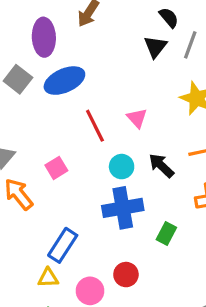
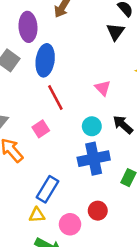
blue ellipse: (64, 81) -> (45, 60), turned -56
red line: (95, 126) -> (55, 97), moved

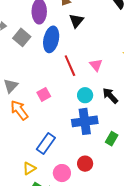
black triangle: (115, 32) -> (76, 21), moved
red line: (55, 97) -> (70, 66), moved
yellow triangle: (37, 215) -> (29, 168), moved, turned -32

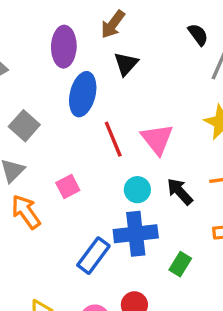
gray square: (22, 37) -> (24, 126), moved
pink triangle: (96, 65) -> (157, 139), size x1.5
blue rectangle: (46, 144) -> (93, 256), moved

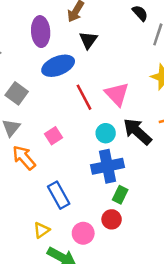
blue ellipse: (83, 94) -> (58, 66), turned 60
black arrow: (180, 191) -> (137, 132), size x1.4
blue rectangle: (93, 256) -> (59, 195), moved, turned -60
green rectangle: (180, 264) -> (120, 195), moved

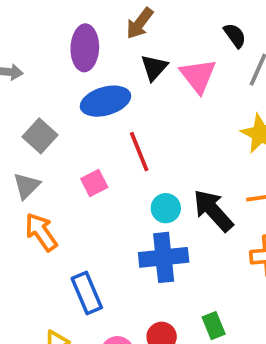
pink triangle: (117, 94) -> (198, 76), moved
pink square: (54, 136) -> (94, 183), moved
green rectangle: (120, 195) -> (214, 326), moved, turned -54

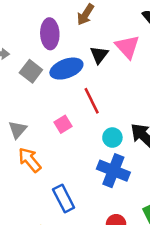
black triangle: (154, 68) -> (99, 55), moved
gray square: (40, 136) -> (31, 71), moved
blue cross: (164, 257) -> (113, 171), turned 32

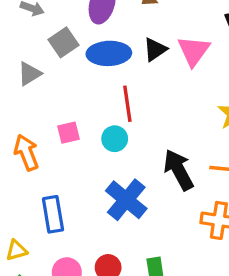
pink square: (63, 124) -> (68, 133), moved
gray triangle: (18, 130) -> (30, 74), moved
cyan circle: (112, 138) -> (115, 139), moved

